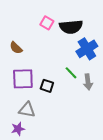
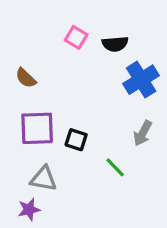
black semicircle: (71, 27) -> (115, 44), size x0.7
green line: (71, 73) -> (115, 167), moved
gray arrow: (88, 82) -> (143, 133), turned 35

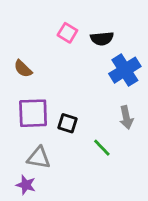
gray arrow: (143, 133) -> (126, 117), turned -40
purple star: (29, 210) -> (26, 185), turned 30

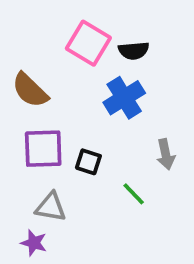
pink square: (67, 33) -> (88, 43), size x1.6
brown semicircle: (23, 69) -> (30, 90), size x1.5
blue cross: (125, 70) -> (124, 98), moved

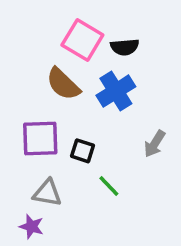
brown semicircle: (30, 90) -> (63, 84), moved
gray arrow: (166, 154) -> (155, 144), turned 44
green line: (134, 194) -> (109, 186), moved

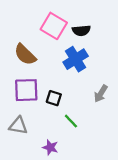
brown semicircle: (63, 84) -> (25, 55), moved
gray triangle: (47, 193) -> (18, 126), moved
purple star: (31, 226) -> (50, 147), moved

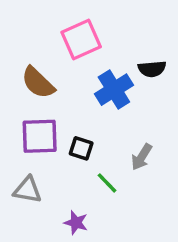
pink square: (54, 26) -> (81, 39), turned 35
black semicircle: (81, 31) -> (152, 69), moved
gray arrow: (101, 94) -> (142, 157), moved

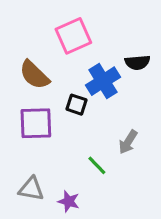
black square: (81, 148) -> (77, 105), moved
gray triangle: (28, 190) -> (31, 189), moved

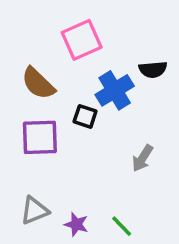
green line: (97, 165) -> (122, 226), moved
gray triangle: (31, 189) -> (35, 210), turned -32

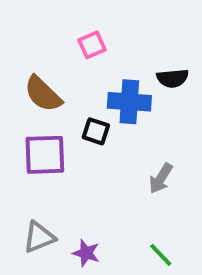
pink square: (82, 40) -> (92, 45), size x0.6
blue cross: (115, 90) -> (129, 102), turned 36
green line: (122, 226) -> (161, 255), moved

